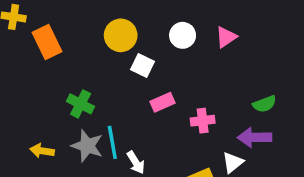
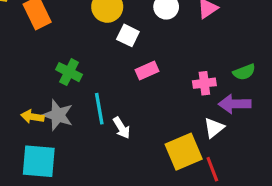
pink cross: (203, 121) -> (204, 83), moved
gray star: (87, 146) -> (58, 115), moved

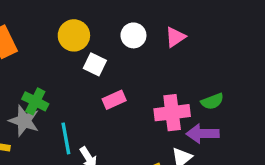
pink cross: (204, 83) -> (172, 113), size x1.5
gray star: (58, 115) -> (24, 121), moved

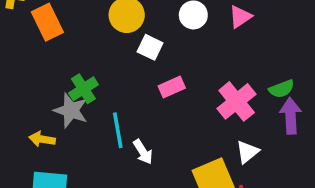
green cross: (35, 101) -> (83, 89), turned 30
pink cross: (172, 113) -> (237, 101), turned -32
purple arrow: (203, 134) -> (291, 116), moved, turned 88

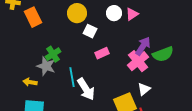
pink triangle: (240, 17) -> (132, 14), moved
green semicircle: (282, 89) -> (163, 54), size x1.5
purple arrow: (291, 116) -> (143, 46), moved, turned 36
white arrow: (143, 152) -> (86, 89), size x1.6

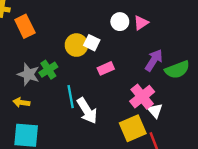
yellow circle: (77, 13) -> (76, 45), moved
pink cross: (138, 61) -> (142, 97), moved
gray star: (46, 66) -> (28, 74), moved
white triangle: (144, 89) -> (155, 111), turned -32

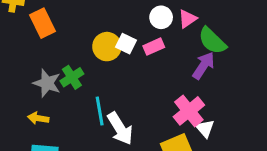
pink rectangle: (106, 68) -> (154, 47), moved
green semicircle: (177, 70) -> (212, 41), moved, turned 65

